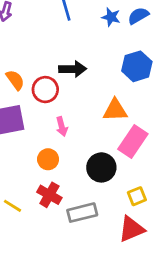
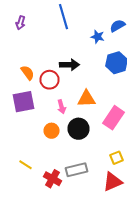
blue star: (111, 17) -> (98, 37), moved
orange triangle: (115, 110) -> (86, 99), moved
black circle: (101, 167) -> (78, 129), moved
red cross: (49, 195) -> (52, 179), moved

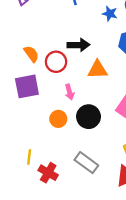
orange triangle: (86, 99) -> (97, 70), moved
yellow line: (26, 165) -> (29, 157), turned 64
gray rectangle: (76, 170) -> (86, 163), turned 50
red cross: (52, 179) -> (48, 173), moved

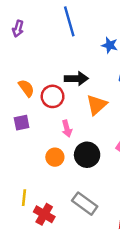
orange triangle: (97, 70) -> (97, 105), turned -40
purple square: (27, 86) -> (22, 123), size x0.6

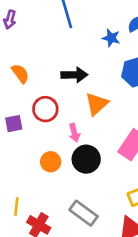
orange semicircle: (26, 88) -> (20, 74), moved
red circle: (53, 96) -> (45, 109), moved
pink arrow: (67, 129) -> (74, 133), moved

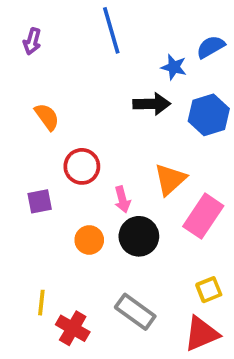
black arrow: (74, 75) -> (152, 104), moved
orange triangle: (97, 104) -> (170, 179), moved
purple square: (14, 124) -> (40, 201), moved

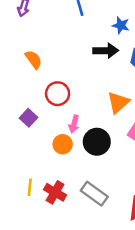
pink arrow: (122, 200) -> (74, 124), moved, turned 30
purple square: (40, 201) -> (28, 118), turned -36
red cross: (73, 328) -> (55, 192), moved

